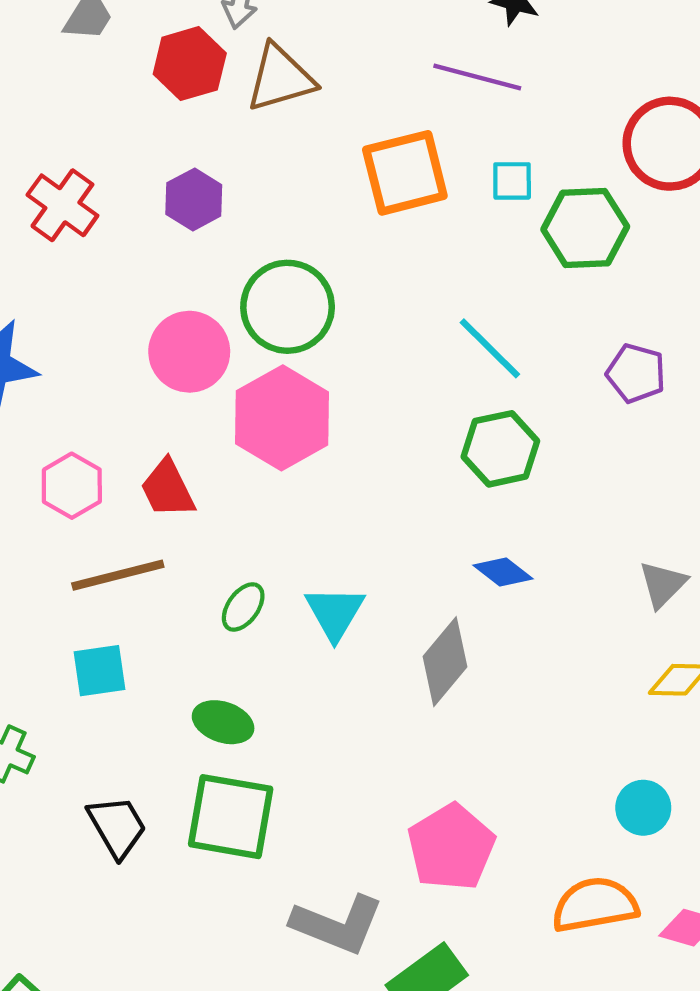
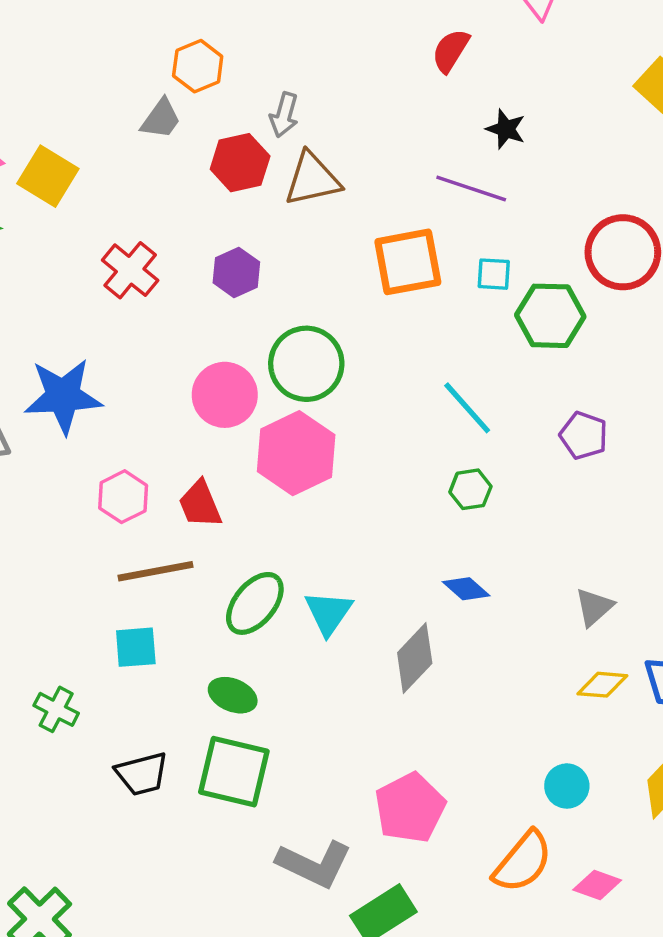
green hexagon: (500, 449) -> (470, 489), size x0.7
green ellipse: (243, 607) -> (255, 603), size x1.6
black trapezoid: (117, 827) -> (142, 774), turned 102
orange semicircle: (595, 905) -> (523, 862), turned 136

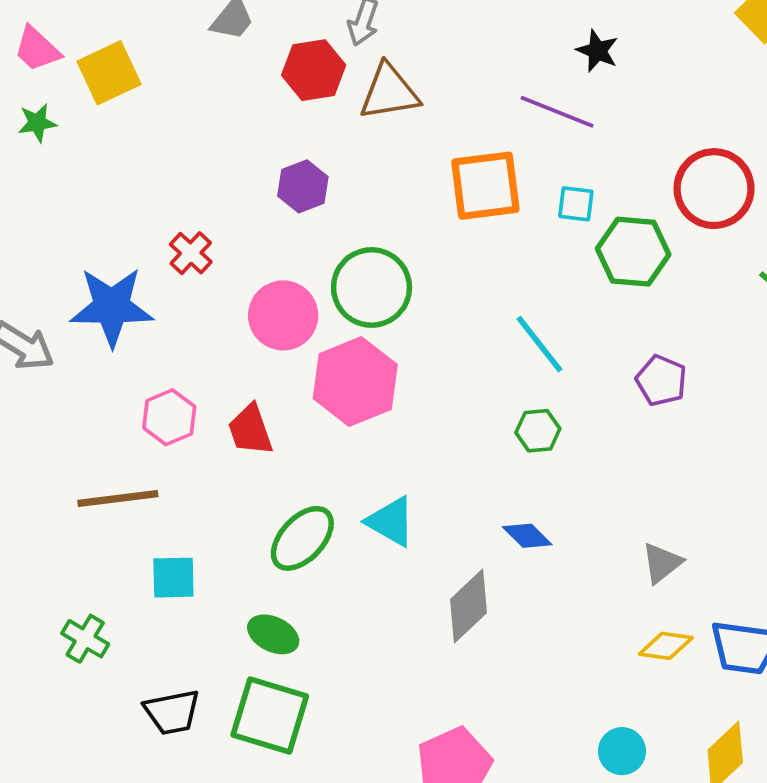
yellow square: (48, 176) -> (109, 73), turned 30
red cross: (130, 270) -> (191, 253), moved, size x0.7
brown line: (156, 571) -> (118, 499), moved
cyan triangle: (328, 613) -> (391, 522), moved, turned -38

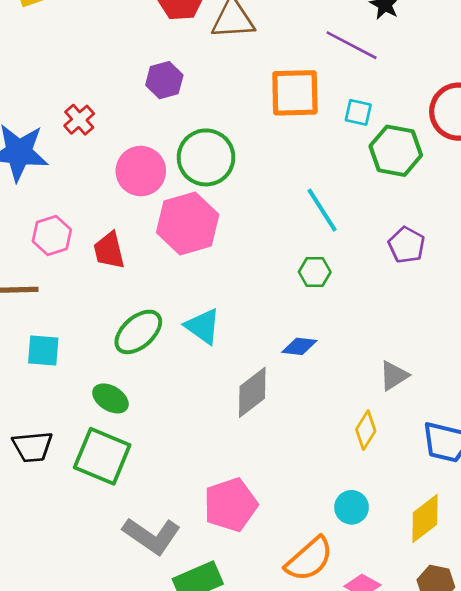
blue diamond: (527, 536) -> (299, 346), turned -44
yellow diamond: (666, 646) -> (366, 430), moved, turned -72

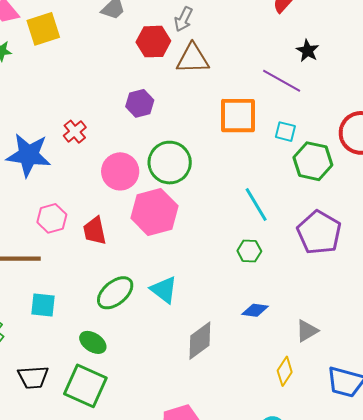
purple pentagon: (407, 245) -> (319, 233), size x1.6
blue diamond: (299, 346) -> (255, 310), moved

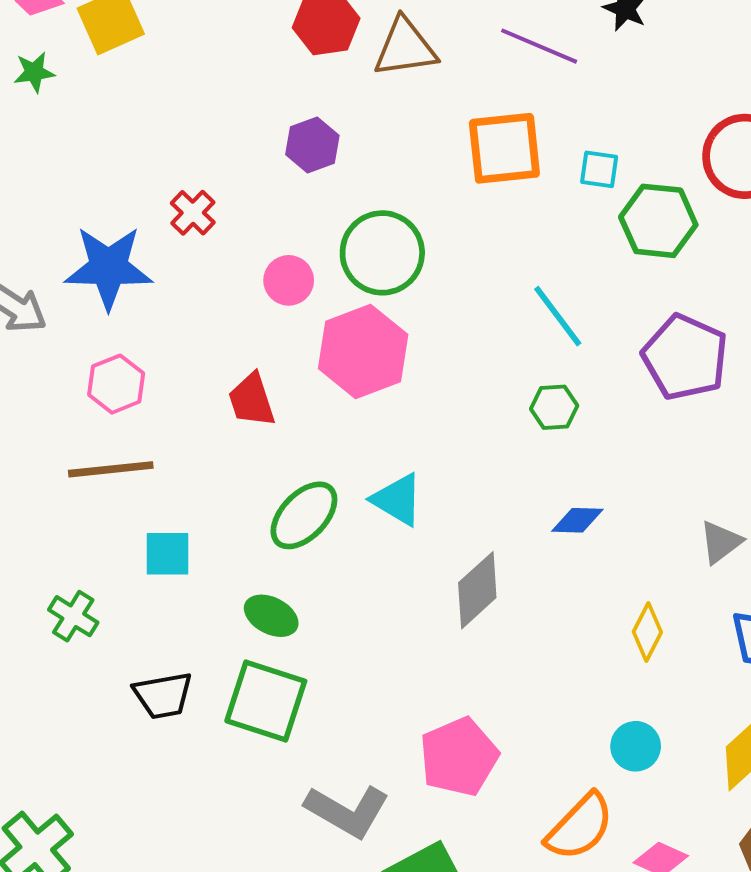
purple line: (282, 81) -> (539, 46), moved
pink circle: (120, 171) -> (289, 280), size x0.7
pink hexagon: (52, 218) -> (116, 384), moved
gray triangle: (307, 331) -> (721, 542), moved

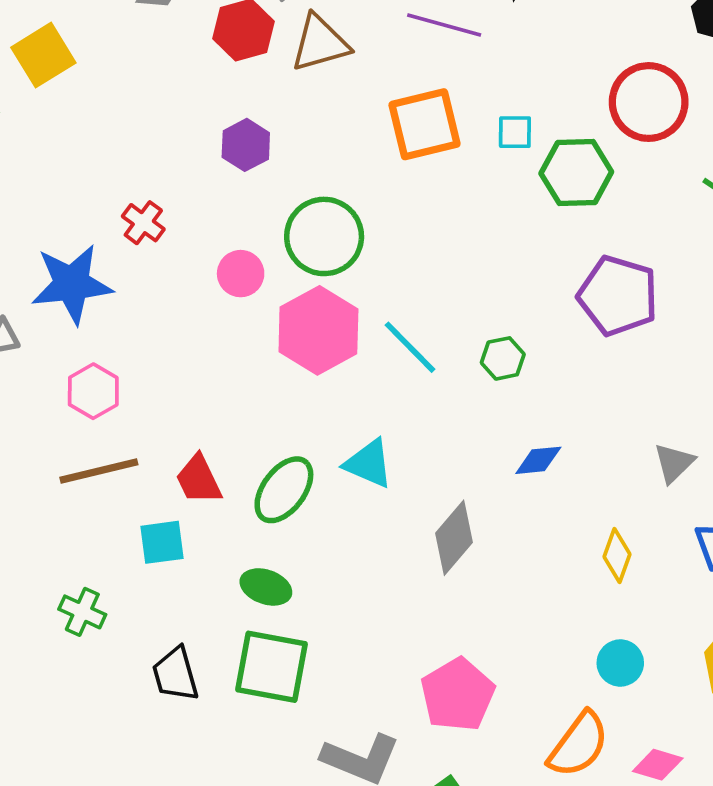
cyan line: (558, 316) -> (410, 347), moved
red trapezoid: (252, 400) -> (199, 480), moved
black trapezoid: (163, 695) -> (175, 674), turned 92

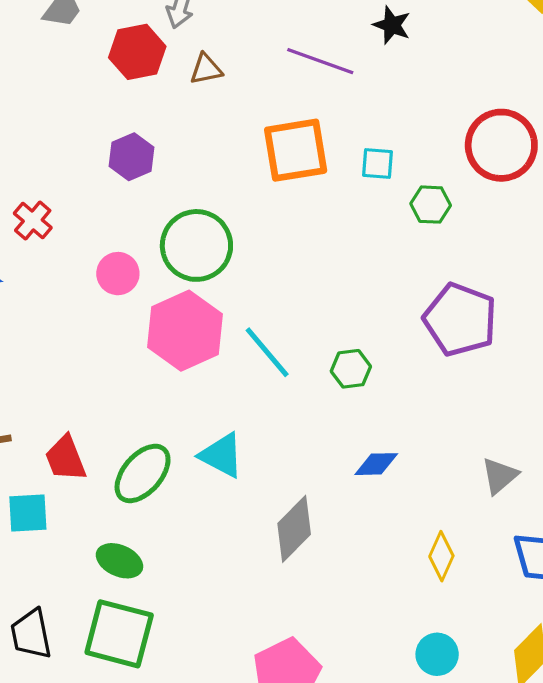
brown triangle: (320, 43) -> (206, 69), size x0.6
green hexagon: (576, 173) -> (431, 205), size x0.6

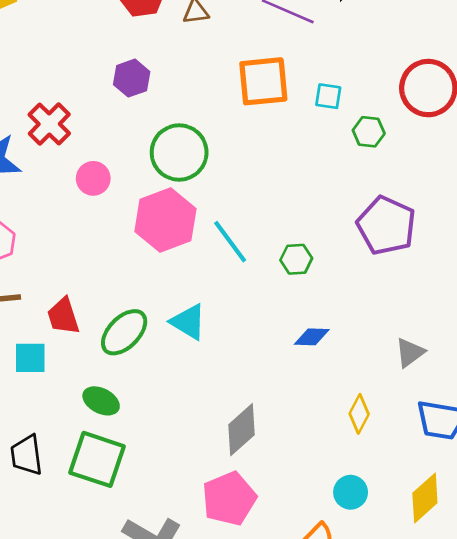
red cross: (33, 221) -> (49, 124), size x1.4
pink circle: (118, 274) -> (93, 178), moved
gray diamond: (294, 529) -> (242, 430), moved

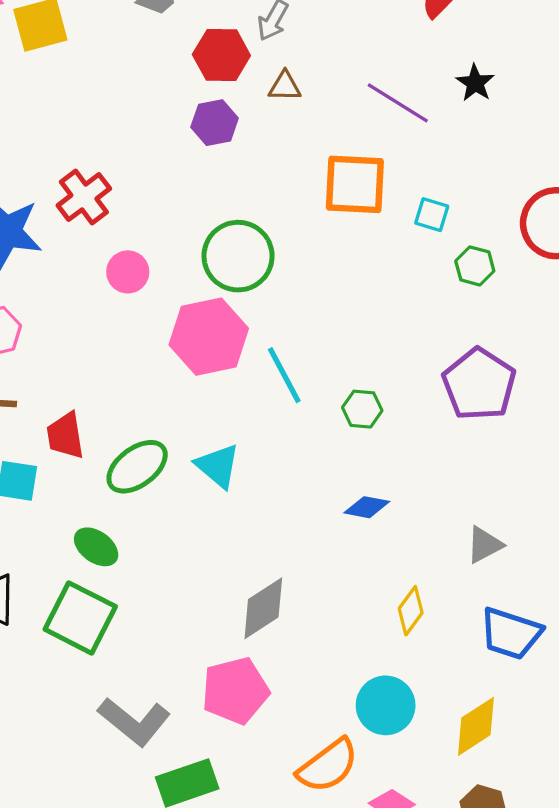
purple hexagon: (132, 78) -> (215, 123), moved
cyan circle: (351, 492) -> (386, 705), size x1.4

